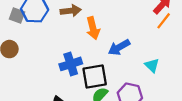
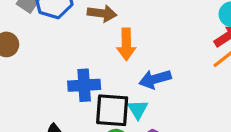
cyan triangle: (152, 65) -> (138, 109), moved

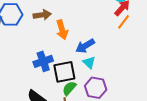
cyan triangle: (138, 109) -> (89, 62), moved

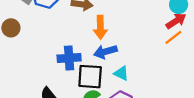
blue arrow: (85, 46) -> (105, 52), moved
cyan triangle: (89, 62) -> (121, 73), turned -32

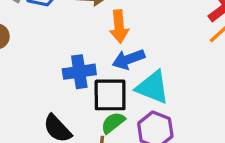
cyan triangle: (121, 73) -> (153, 87), size x1.6

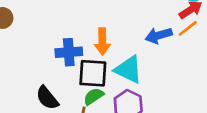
orange arrow: (119, 26) -> (102, 41), moved
blue arrow: (128, 59) -> (159, 35), moved

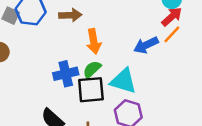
orange arrow: (102, 41) -> (94, 41), moved
green semicircle: (94, 96) -> (92, 69), moved

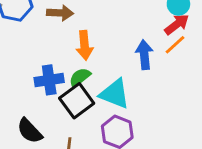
blue arrow: (146, 45) -> (144, 55), turned 105
black square: (91, 90) -> (77, 101), turned -36

